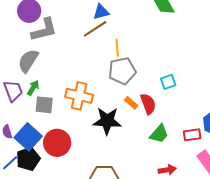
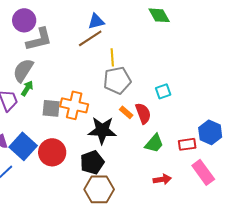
green arrow: (33, 88) -> (27, 88), moved
gray square: (44, 105) -> (51, 108), moved
black pentagon: (28, 159) -> (92, 162), moved

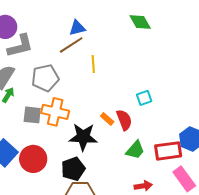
gray pentagon: (117, 80) -> (45, 78), moved
red rectangle: (187, 144) -> (168, 151), size x1.5

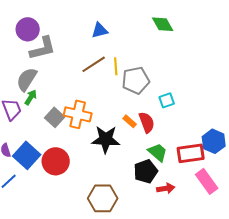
brown line: (71, 45) -> (94, 64), moved
gray pentagon: (45, 78) -> (136, 80), moved
gray square: (32, 115) -> (55, 117), turned 36
green trapezoid: (135, 150) -> (158, 152), turned -90
black pentagon: (73, 169) -> (146, 171), moved

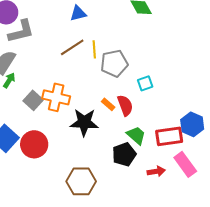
red arrow: (166, 188) -> (156, 171), moved

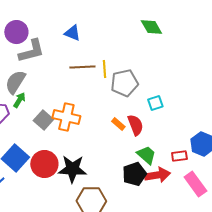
blue triangle: (78, 13) -> (72, 33), moved, turned 36
brown line: (72, 47) -> (82, 67), turned 30
black star: (84, 122) -> (72, 169), moved
red rectangle: (169, 136) -> (179, 156), size x0.6
red arrow: (156, 171) -> (157, 175), moved, size x1.4

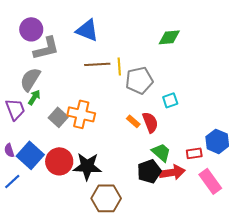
green diamond: (151, 27) -> (169, 37), moved, turned -65
blue triangle: (72, 33) -> (87, 30), size x1.4

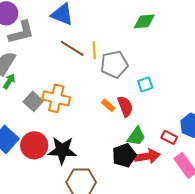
brown line: (97, 64) -> (72, 48), turned 35
green trapezoid: (161, 152) -> (136, 136), turned 85
red rectangle: (194, 153) -> (169, 137), turned 35

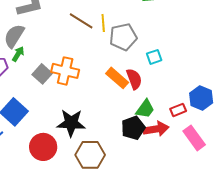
orange rectangle: (108, 105) -> (117, 78), size x1.6
red rectangle: (169, 137) -> (178, 110), turned -49
red circle: (34, 145) -> (43, 147), moved

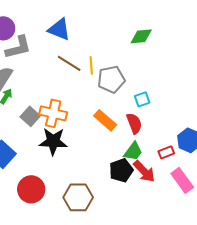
red semicircle: (134, 79) -> (134, 123), moved
black star: (71, 123) -> (53, 141), moved
red arrow: (156, 129) -> (144, 171), turned 55

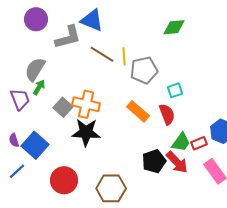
gray L-shape: (18, 47) -> (68, 37), moved
green trapezoid: (133, 151) -> (181, 142), moved

